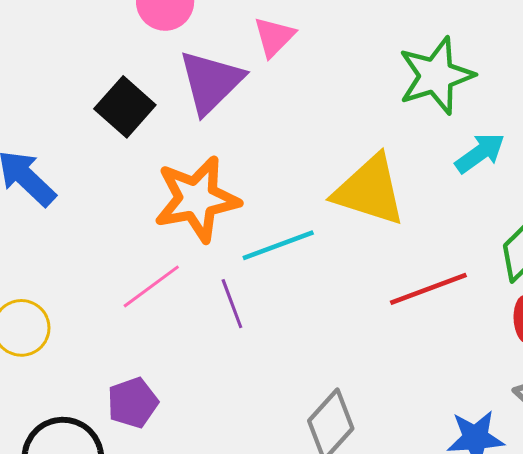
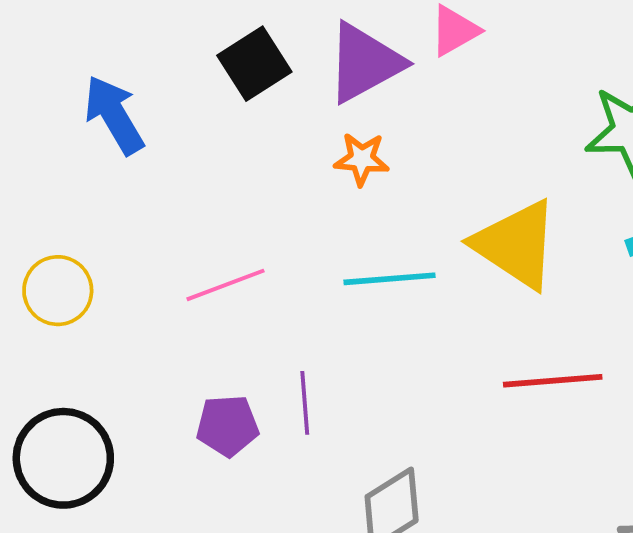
orange star: (197, 199) -> (362, 159), moved, size x0.5
purple line: (232, 304) -> (305, 403), moved
purple pentagon: (133, 403) -> (227, 426), moved

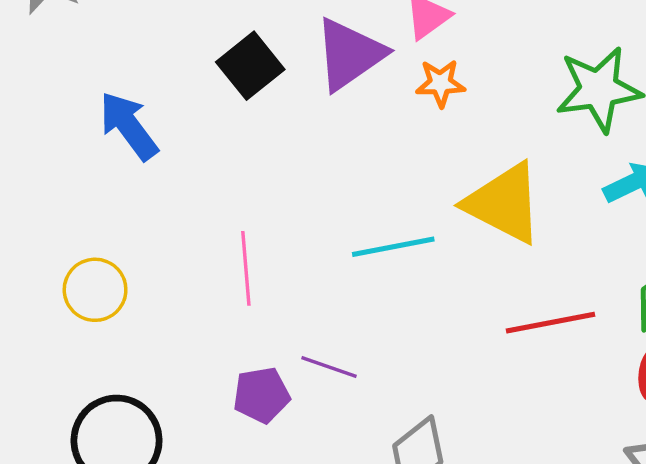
orange star: (362, 159) -> (440, 83), moved
pink line: (225, 285) -> (246, 268), turned -68
purple line: (305, 403) -> (329, 367), turned -60

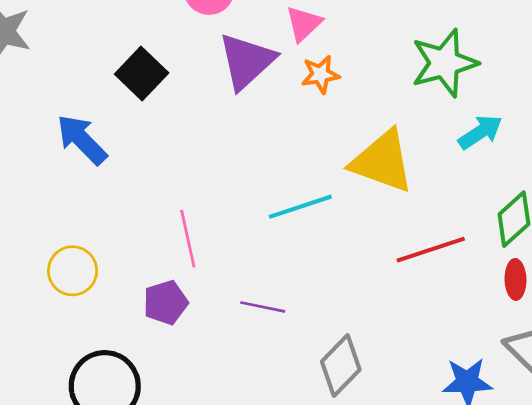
black square: (250, 66) -> (142, 74), moved
purple pentagon: (261, 395) -> (166, 303), moved

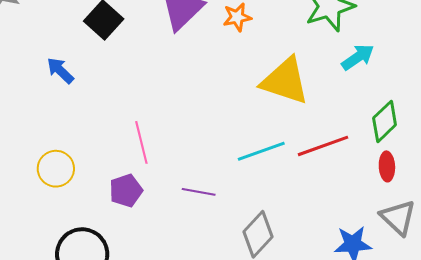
blue arrow: (82, 140) -> (60, 70), size x0.7
cyan line: (300, 207) -> (261, 151), moved

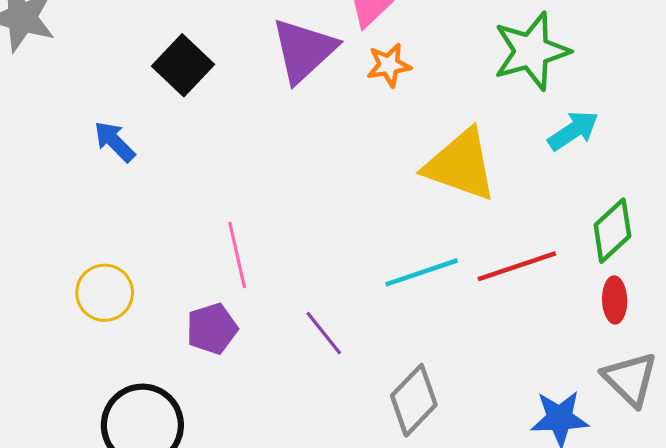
purple line: (199, 192) -> (324, 333), turned 40

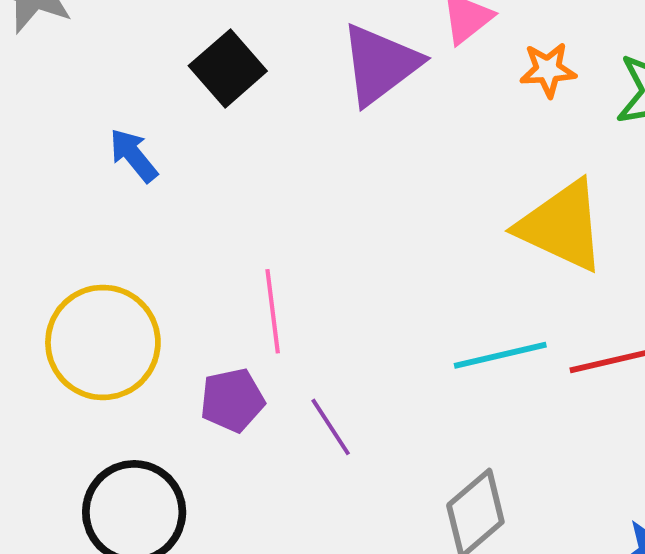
orange star: (389, 65) -> (548, 70), moved
yellow circle: (105, 293) -> (103, 342), size x1.6
purple line: (324, 333) -> (331, 427), moved

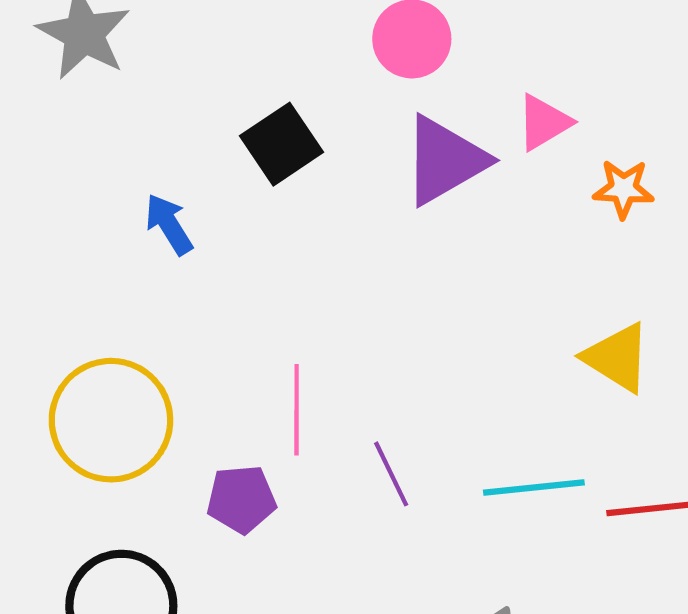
yellow triangle: (562, 226) -> (617, 358), size x0.7
purple line: (331, 427) -> (391, 474), moved

